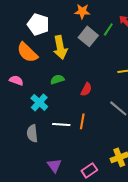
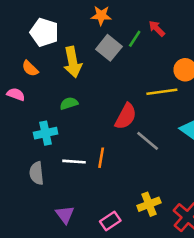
orange semicircle: (27, 52) -> (30, 68), size x0.6
pink semicircle: (16, 80) -> (16, 94), moved
red semicircle: (86, 89) -> (126, 116), moved, size x1.5
cyan cross: (39, 102) -> (46, 133), turned 36

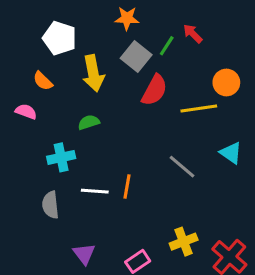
red semicircle: (126, 116) -> (154, 90), moved

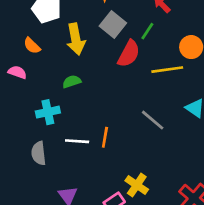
green line: (167, 46) -> (147, 31), moved
yellow cross: (184, 242) -> (137, 185), moved, turned -35

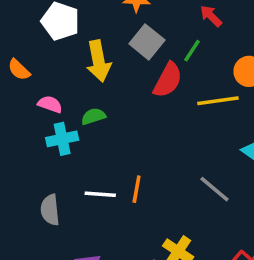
orange semicircle: (32, 46) -> (19, 70), moved
pink semicircle: (17, 72) -> (50, 104), moved
cyan cross: (48, 112) -> (62, 139), moved
gray line: (153, 120) -> (214, 189), moved

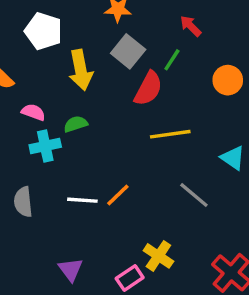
yellow line: (218, 101) -> (170, 134), moved
orange line: (137, 189) -> (118, 195), turned 36
gray semicircle: (50, 210) -> (23, 202), moved

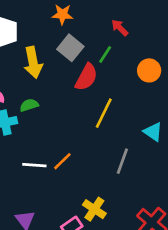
yellow line: (170, 134) -> (104, 113), turned -56
gray line: (194, 195) -> (122, 161), turned 70

